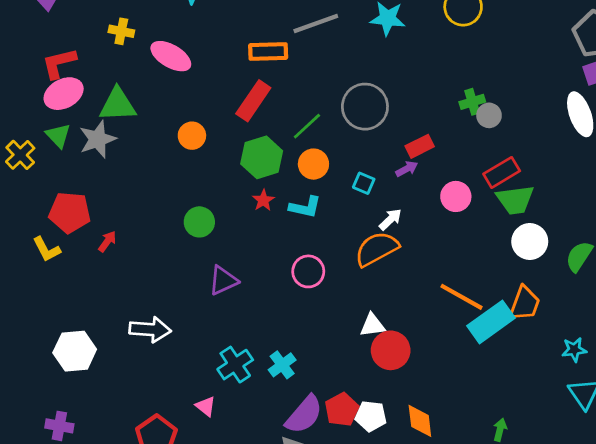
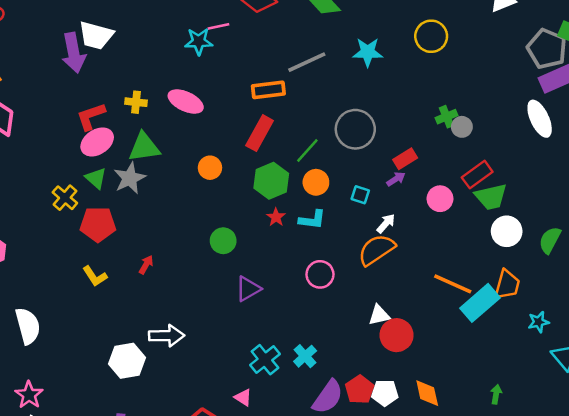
yellow cross: (121, 31) -> (136, 102), moved
red pentagon: (70, 212) -> (98, 224), moved
white arrow: (150, 329) -> (167, 336), moved
cyan star: (574, 350) -> (539, 322), moved

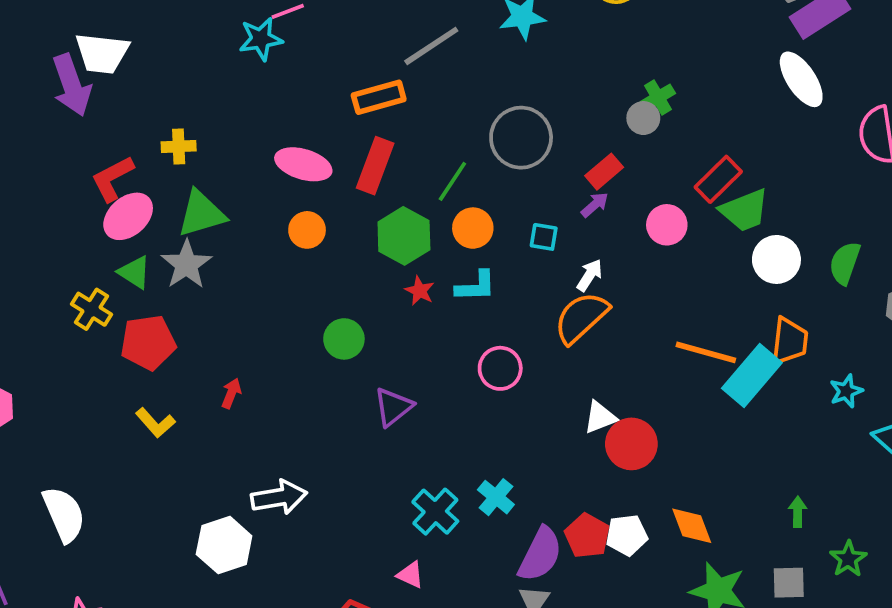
pink ellipse: (186, 101) -> (303, 164), moved
gray circle: (462, 127) -> (643, 118), moved

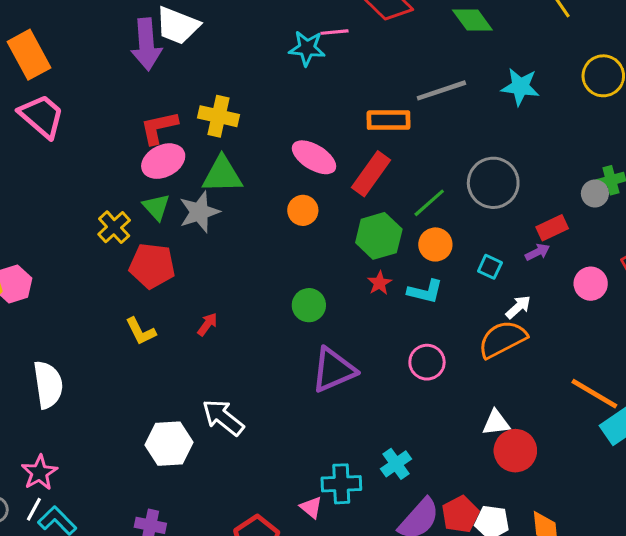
yellow cross: (179, 146) -> (218, 116), size x1.4
purple triangle: (393, 407) -> (333, 370), size x1.4
white arrow: (279, 497) -> (223, 417), turned -147
cyan cross: (435, 512) -> (341, 484), moved, turned 30

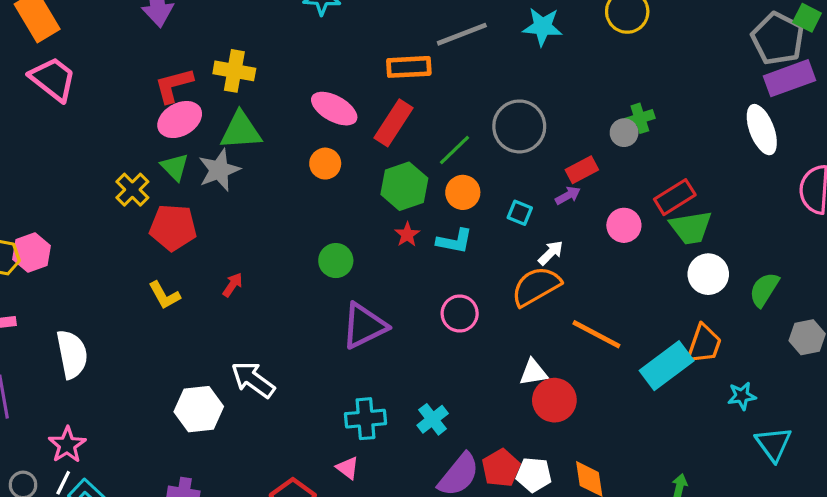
orange line: (594, 394) -> (596, 334), moved
cyan cross: (341, 484) -> (366, 419), moved

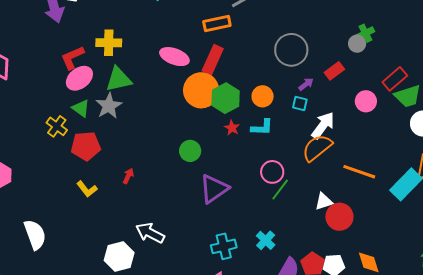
green line: (454, 150) -> (280, 190), moved
orange circle: (325, 164) -> (201, 90), moved, size x1.8
purple arrow: (568, 195) -> (306, 84), moved
white arrow: (551, 253) -> (323, 125), size x1.6

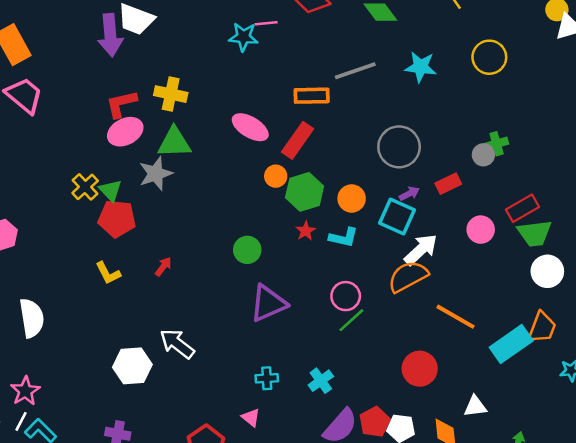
orange circle: (201, 90) -> (276, 176), size x0.5
cyan square: (300, 104) -> (397, 217), size x1.8
green triangle: (81, 108) -> (110, 190), moved
white triangle: (324, 201) -> (475, 406), moved
cyan cross: (224, 246) -> (267, 378), size x0.7

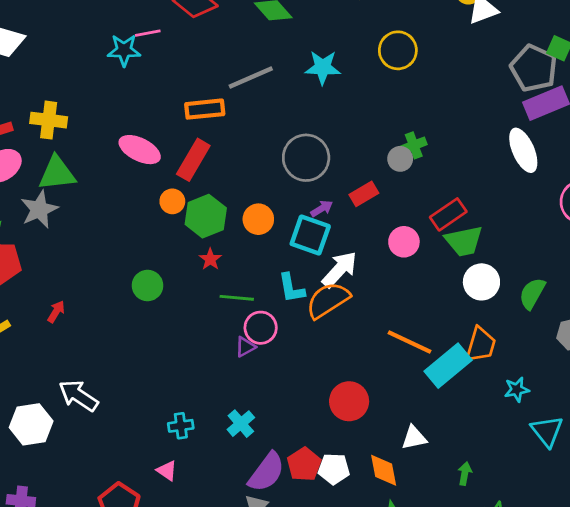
cyan L-shape: (344, 237) -> (291, 288), moved, turned 72
purple triangle: (268, 303) -> (245, 347), moved, size x0.5
orange line: (455, 317) -> (410, 342), moved
green line: (351, 320) -> (237, 298), moved, turned 52

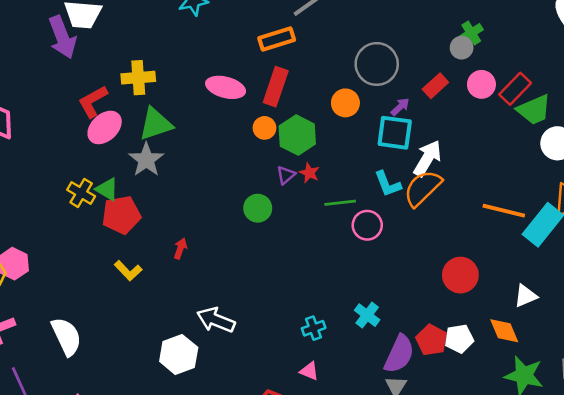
orange circle: (258, 219) -> (345, 103), moved
pink circle: (404, 242) -> (481, 84), moved
purple triangle: (245, 347) -> (286, 175), moved

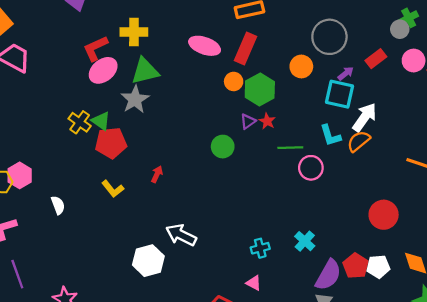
orange semicircle: (423, 188) -> (359, 141), size x0.7
white semicircle: (66, 337) -> (58, 205), moved, size x0.6

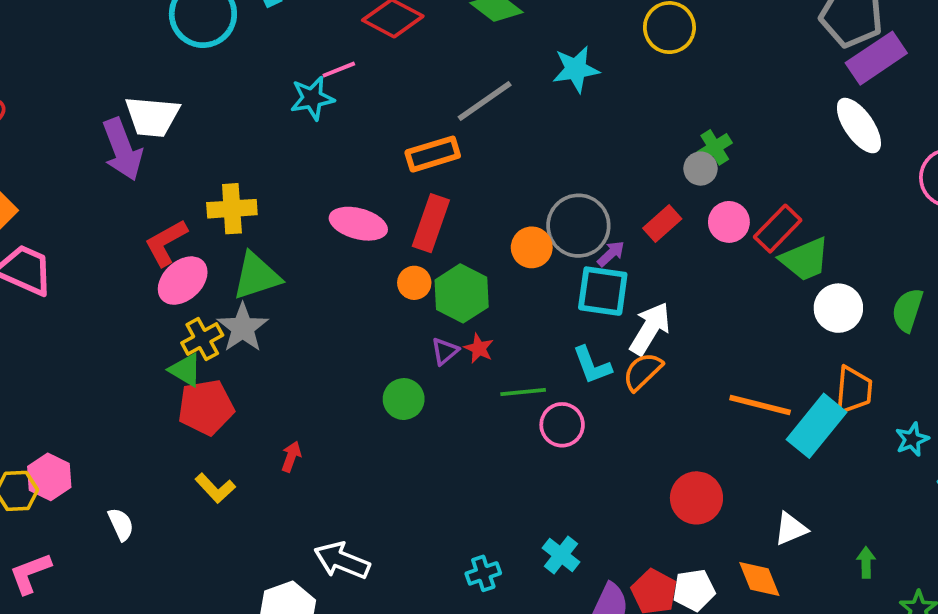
gray circle: (329, 37) -> (578, 226), moved
yellow cross: (80, 122) -> (202, 339), moved, turned 30

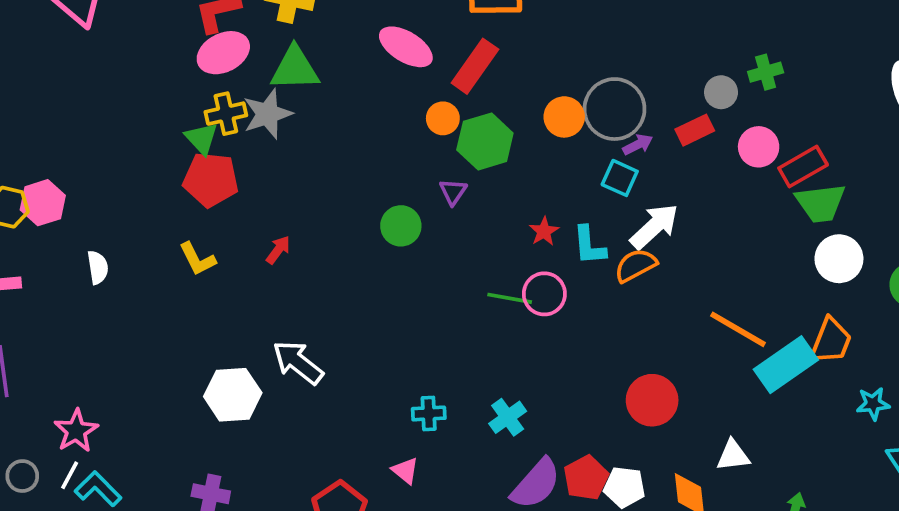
gray circle: (700, 169) -> (721, 92), moved
cyan square: (603, 291) -> (620, 178), size x0.7
red star: (479, 348) -> (544, 231), moved
purple triangle: (445, 351) -> (453, 192), turned -32
green line: (523, 392) -> (510, 298), moved

